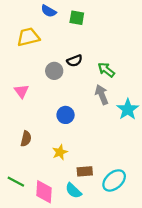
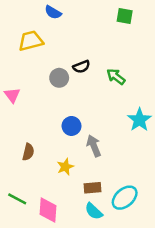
green square: (77, 18) -> (125, 16), moved
pink triangle: (21, 91) -> (12, 95), moved
gray arrow: (102, 95) -> (94, 146), moved
cyan semicircle: (73, 191) -> (94, 211), moved

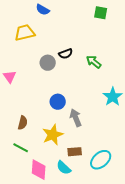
yellow star: (65, 167) -> (53, 135), size x1.5
green line: (17, 199) -> (21, 148), moved
cyan semicircle: (94, 211) -> (64, 168), moved

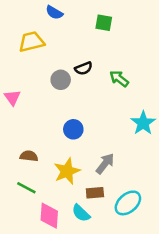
green square: (101, 13) -> (104, 23), moved
gray arrow: (76, 118) -> (105, 164), moved, turned 60
brown semicircle: (23, 123) -> (29, 156), turned -96

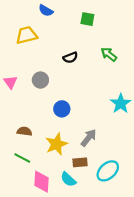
green arrow: (119, 79) -> (109, 54), moved
gray circle: (61, 80) -> (40, 80), moved

